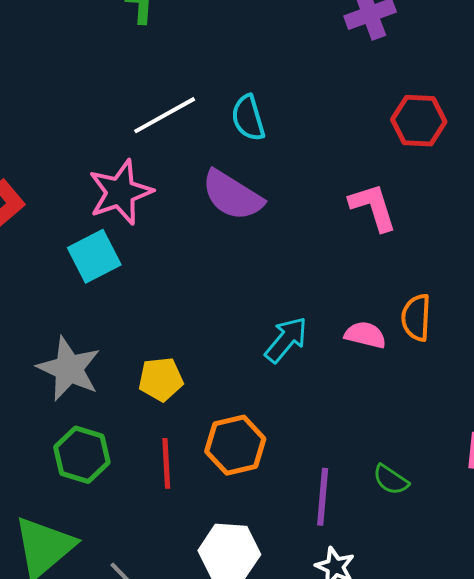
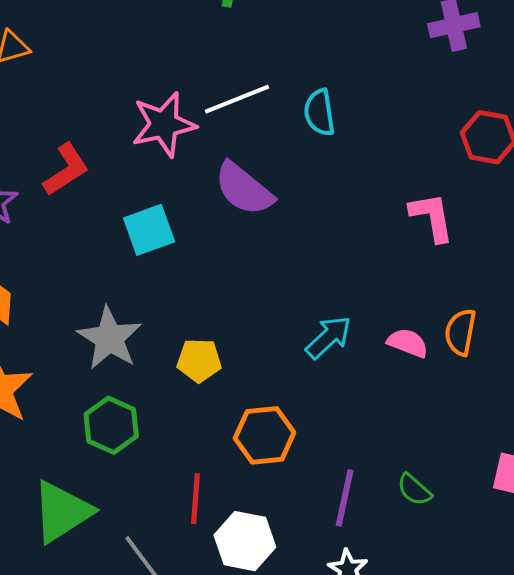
pink star: (120, 192) -> (164, 124), moved
purple semicircle: (232, 195) -> (244, 189), moved
red line: (166, 463) -> (196, 499), moved

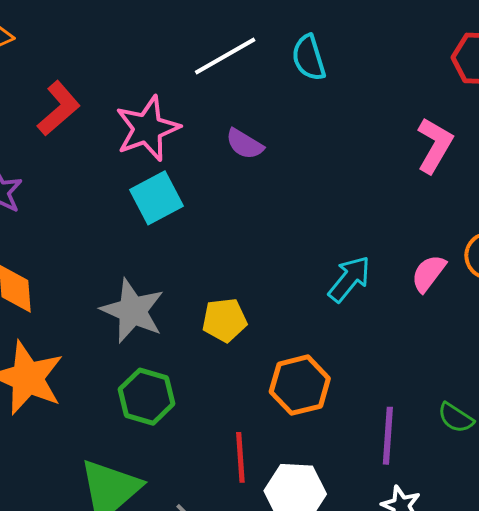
pink star: (164, 124) -> (147, 128), moved
red L-shape: (66, 169) -> (59, 108), moved
purple semicircle: (244, 189) -> (245, 144), size x0.6
pink L-shape: (432, 217) -> (435, 145), turned 48
pink semicircle: (408, 343) -> (429, 273), turned -66

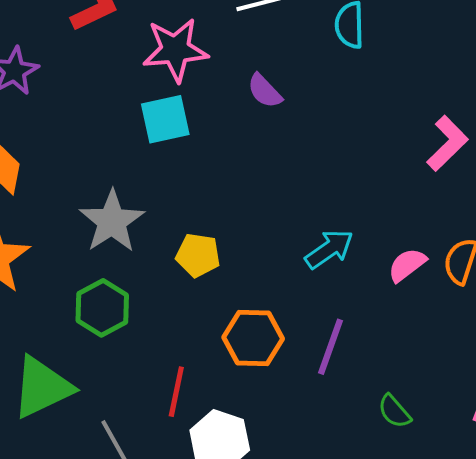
purple line: (388, 436) -> (331, 347), moved

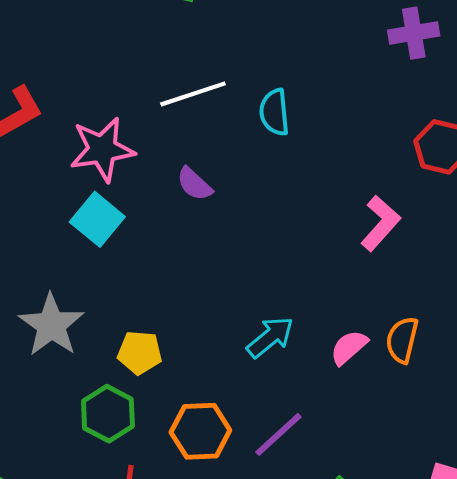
cyan square: (165, 119) -> (97, 219), turned -34
green hexagon: (102, 308) -> (108, 414), moved
purple line: (331, 347) -> (278, 434), turned 32

